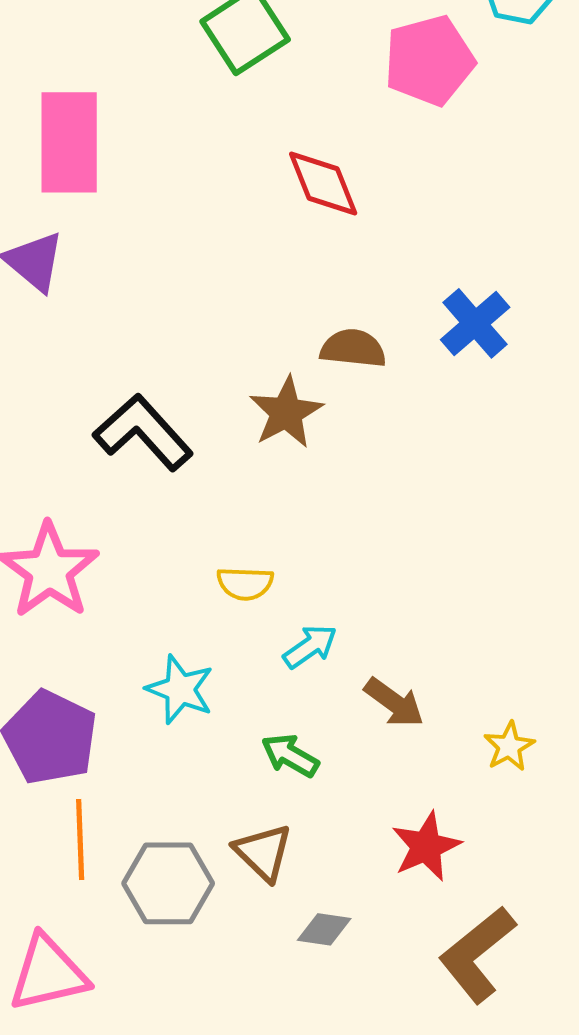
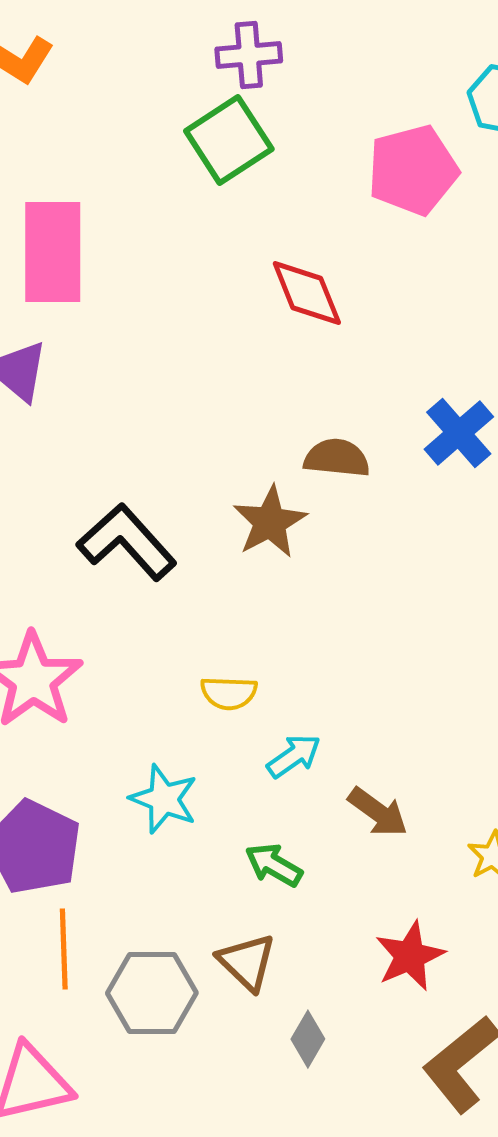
gray diamond: (324, 929) -> (308, 1039), turned -68

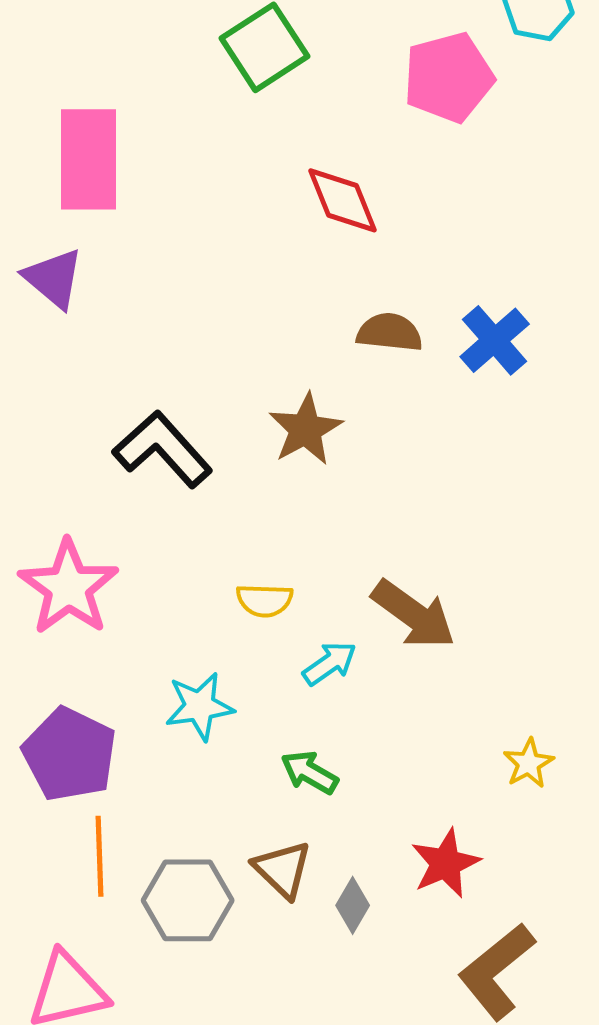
brown semicircle: (337, 458) -> (390, 332), moved
cyan star: (164, 799) -> (200, 706), turned -30
brown arrow: (378, 812) -> (414, 614), moved, size x1.4
gray diamond: (308, 1039) -> (353, 905), moved

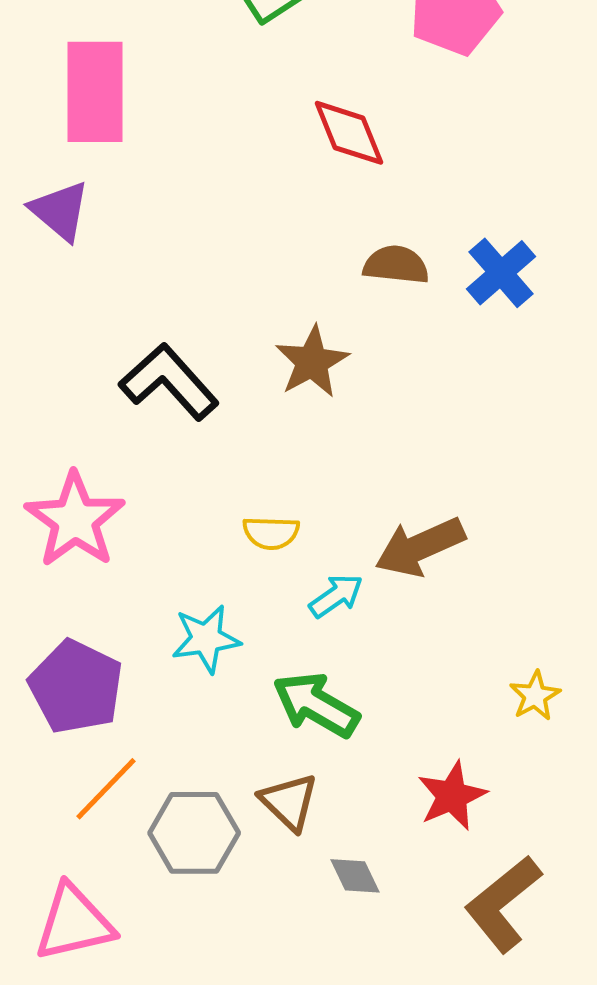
brown arrow: (414, 614) -> (420, 547), turned 120
green arrow: (310, 772) -> (316, 705), size x1.5
orange line: (100, 856) -> (106, 789), turned 46
gray diamond: (353, 905) -> (355, 876), moved, turned -56

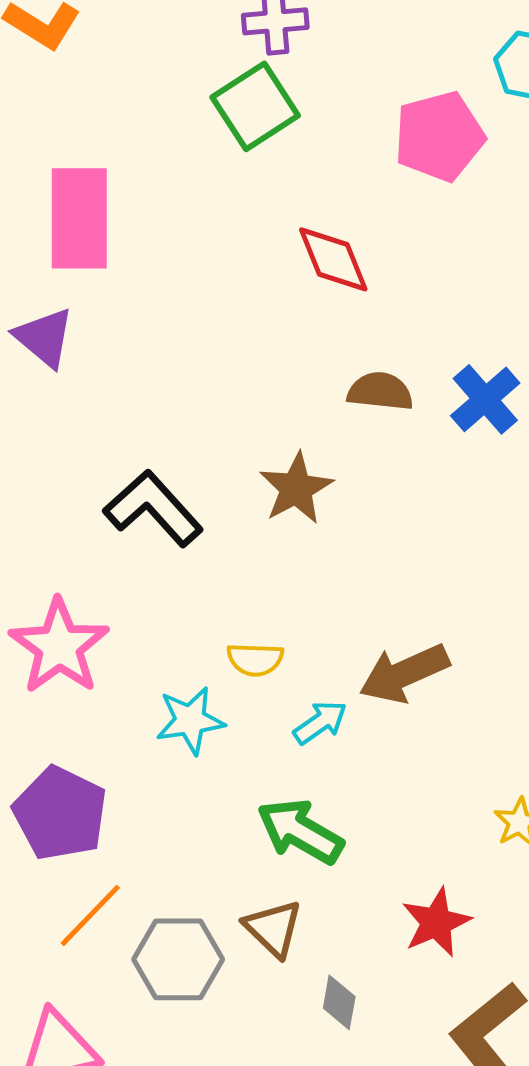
cyan star: (206, 639) -> (190, 720), moved
gray diamond: (355, 876) -> (339, 1002), turned 36

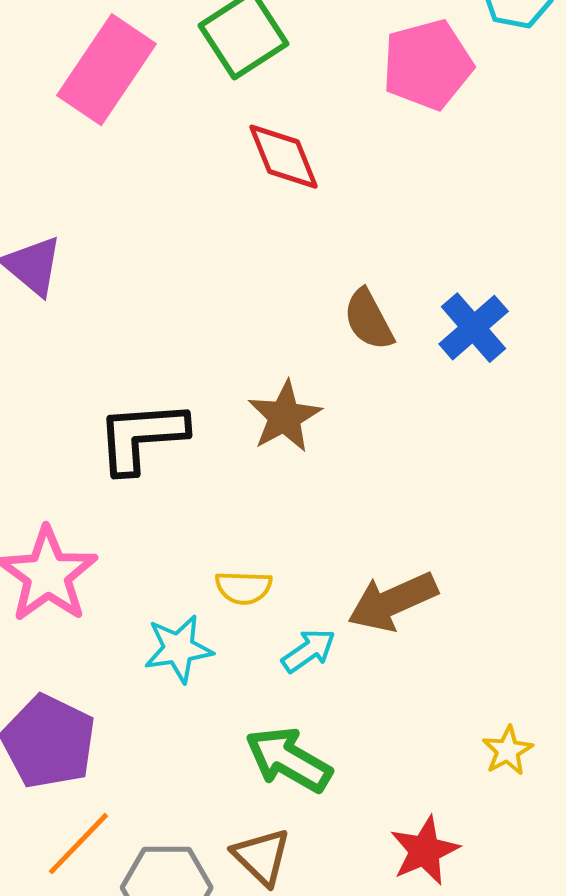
pink rectangle: (79, 218) -> (107, 70), moved, turned 34
red diamond: (333, 259) -> (284, 157), moved
brown semicircle: (380, 391) -> (369, 320), turned -124
black L-shape: (153, 508) -> (142, 437), turned -52

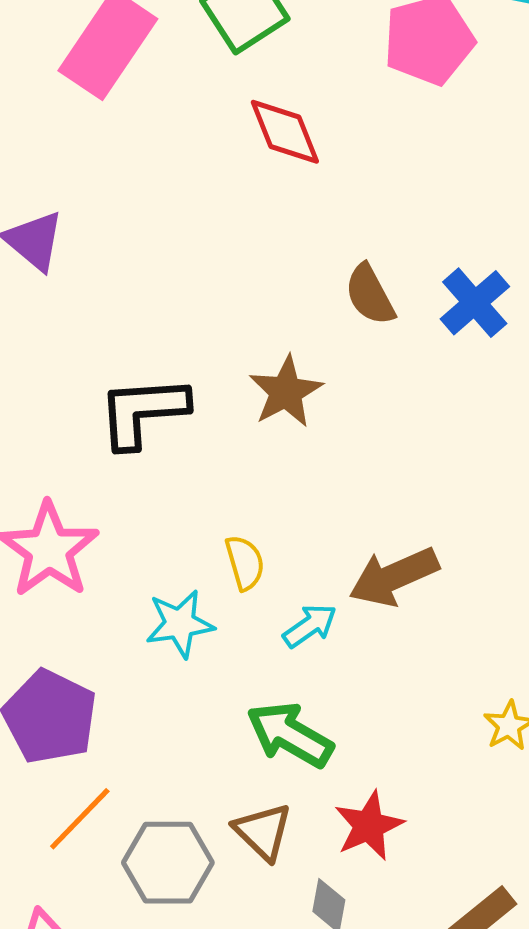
yellow semicircle: (244, 588) -> (245, 563), turned -108
red star: (425, 851) -> (369, 826), moved

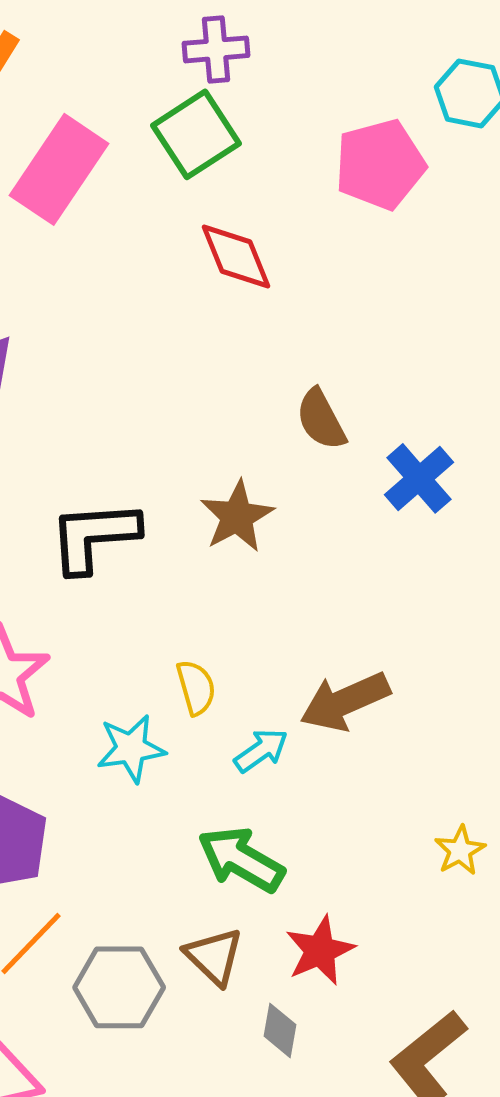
blue cross: (475, 303) -> (419, 478), moved

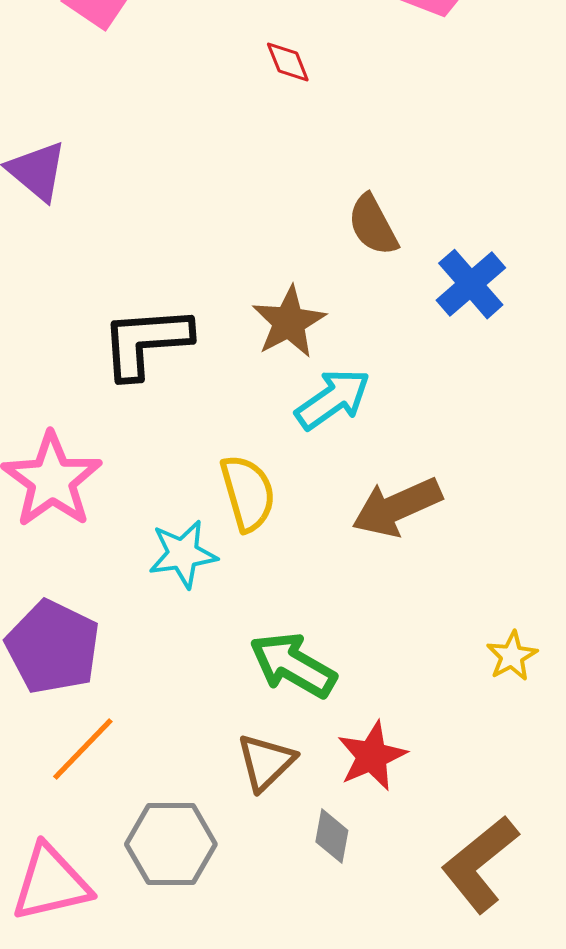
red diamond: (236, 256) -> (288, 62), size x0.6
yellow semicircle: (196, 687) -> (248, 493), size x1.4
cyan arrow: (261, 750) -> (333, 399), moved, size x1.4
brown triangle: (214, 956) -> (266, 762), turned 32
gray hexagon: (119, 987) -> (171, 844), moved

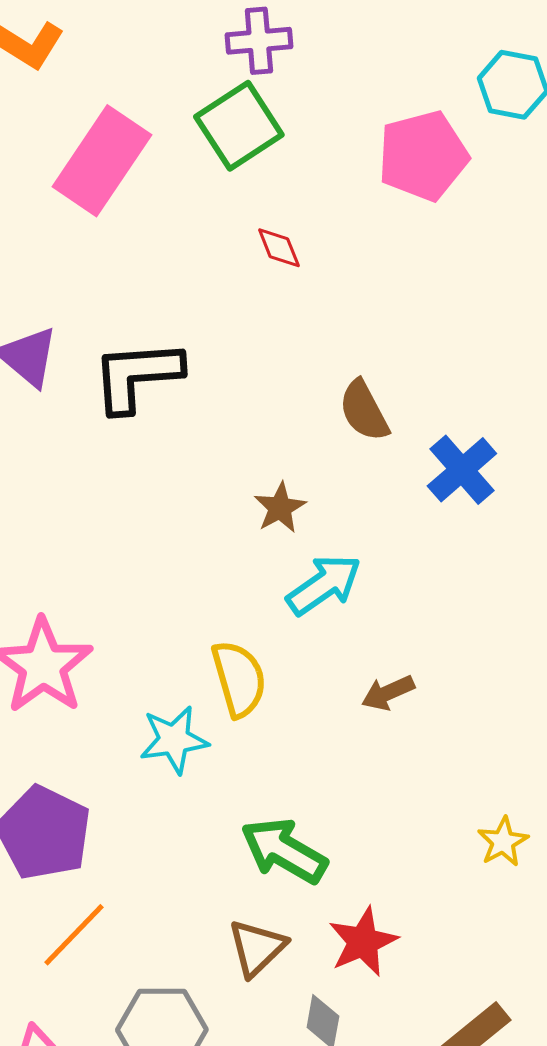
brown star: (289, 322) -> (280, 508), size x0.7
black L-shape: (146, 342) -> (137, 376), moved
brown arrow: (397, 507) -> (388, 693), size x0.6

